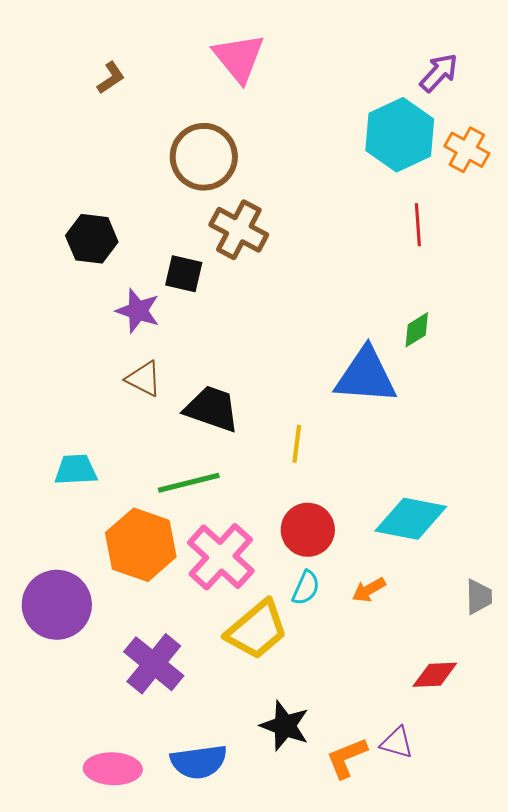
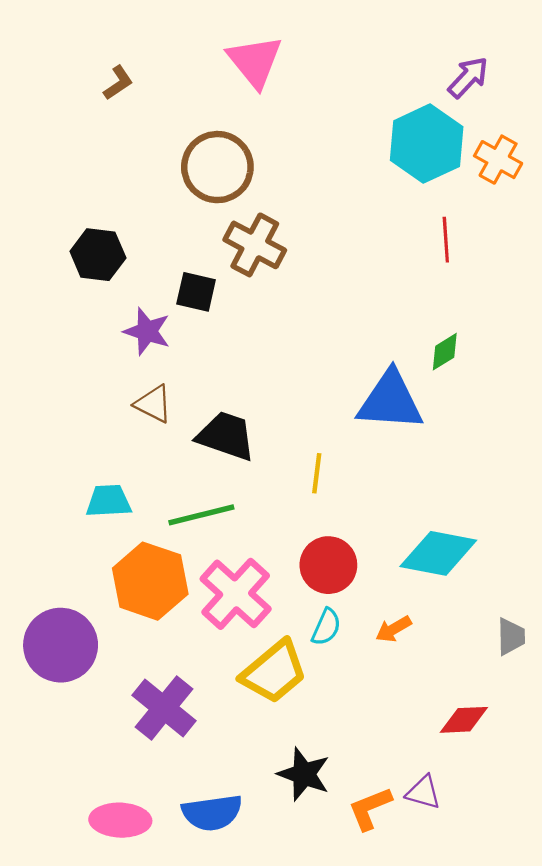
cyan trapezoid: (76, 470) -> (109, 501), moved

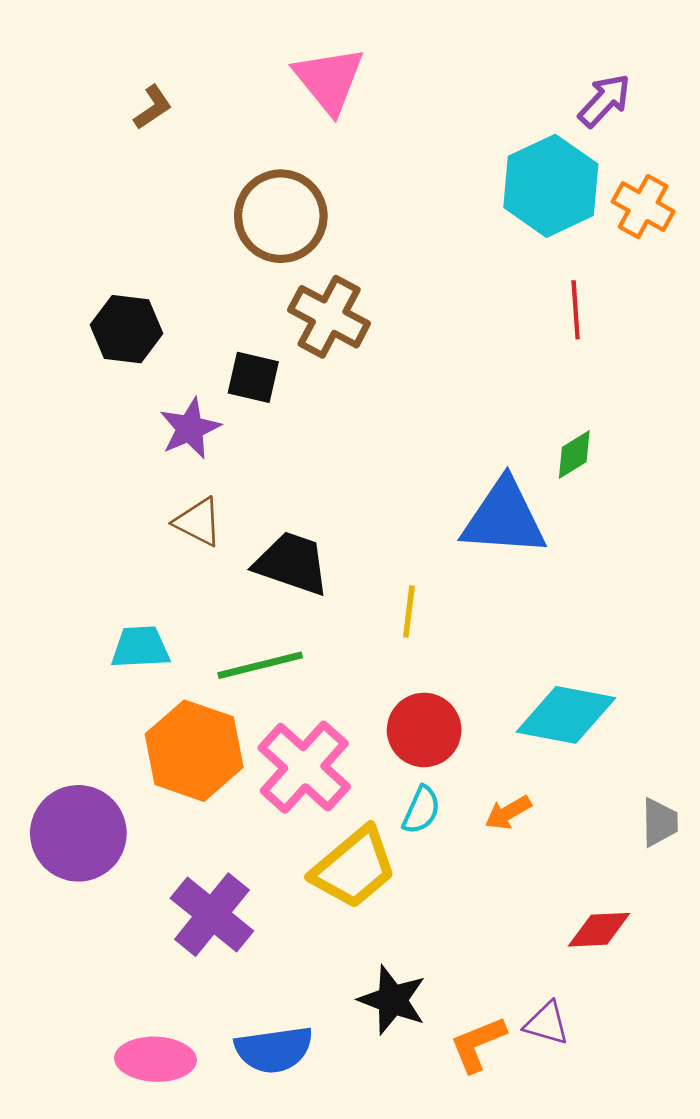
purple star: (147, 331) -> (190, 428), turned 30

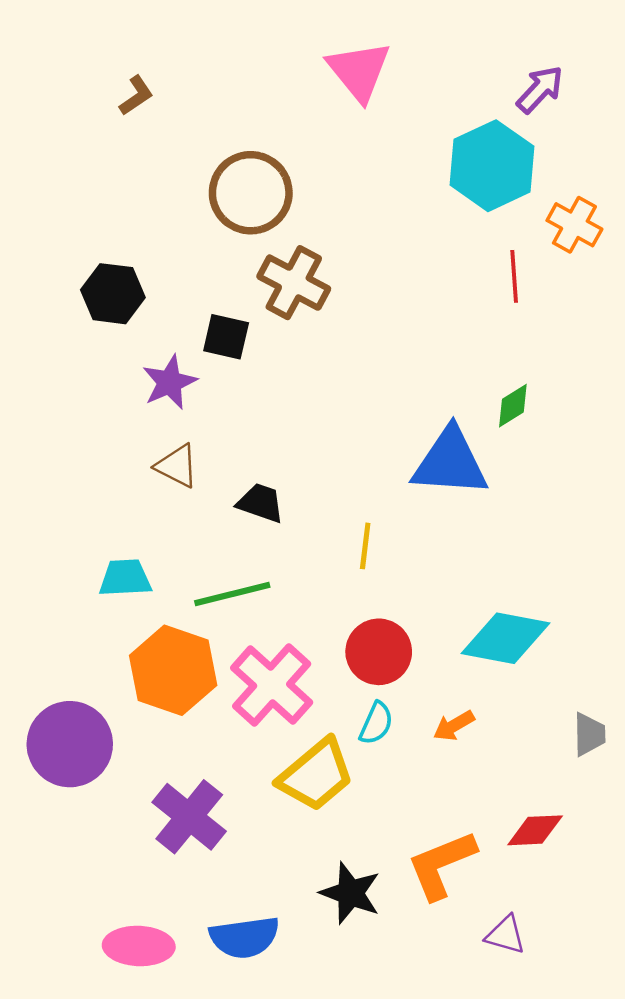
pink triangle: (329, 80) -> (359, 71), moved
orange cross: (643, 207) -> (574, 225), moved
black trapezoid: (292, 563) -> (261, 503), size x0.7
purple triangle: (547, 1023) -> (505, 935), moved
orange L-shape: (478, 1044) -> (441, 865), moved, size x1.4

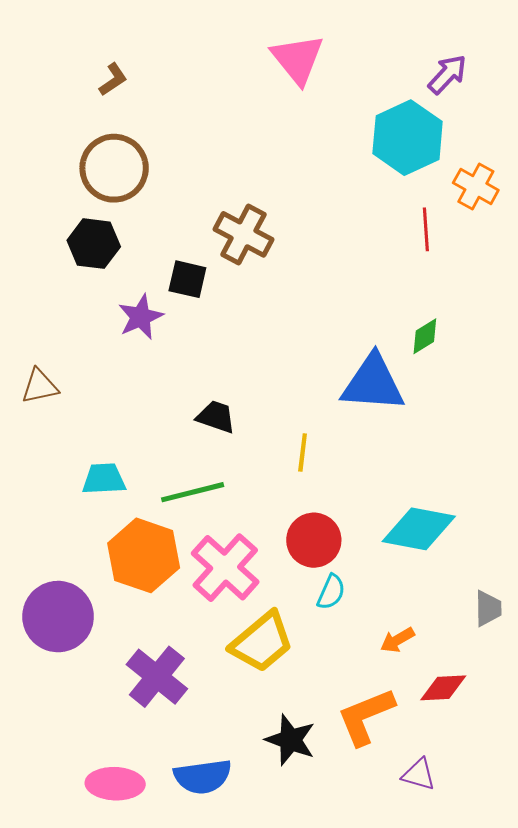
brown circle: (251, 193) -> (114, 168), moved
brown triangle: (177, 466) -> (40, 386), moved, turned -39
cyan semicircle: (376, 723) -> (331, 592), moved
orange arrow: (454, 726) -> (397, 640), moved

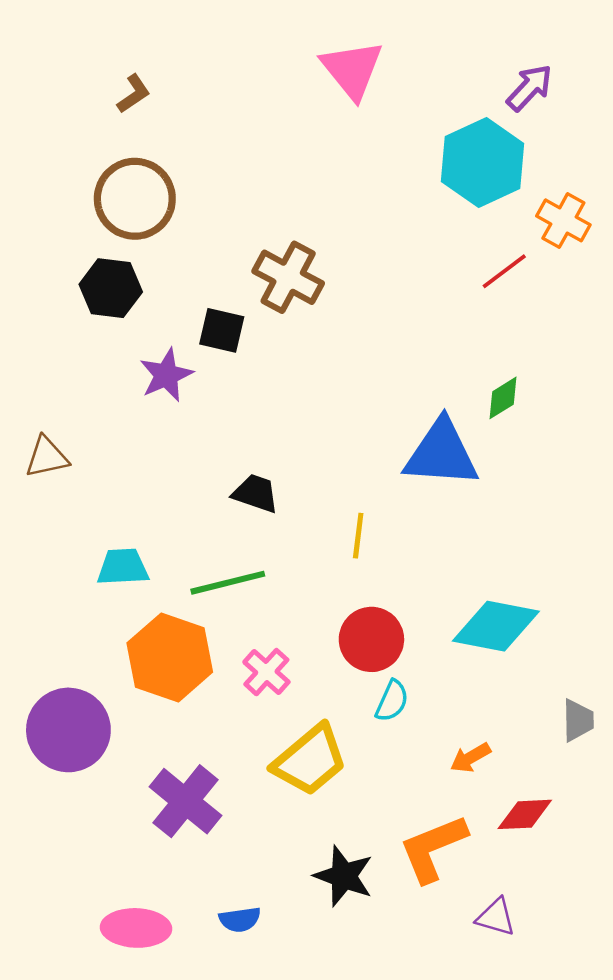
red line: (426, 229) -> (504, 271), turned 57
pink cross: (225, 568) -> (266, 672), size x0.6
blue semicircle: (203, 777) -> (240, 920), size x0.6

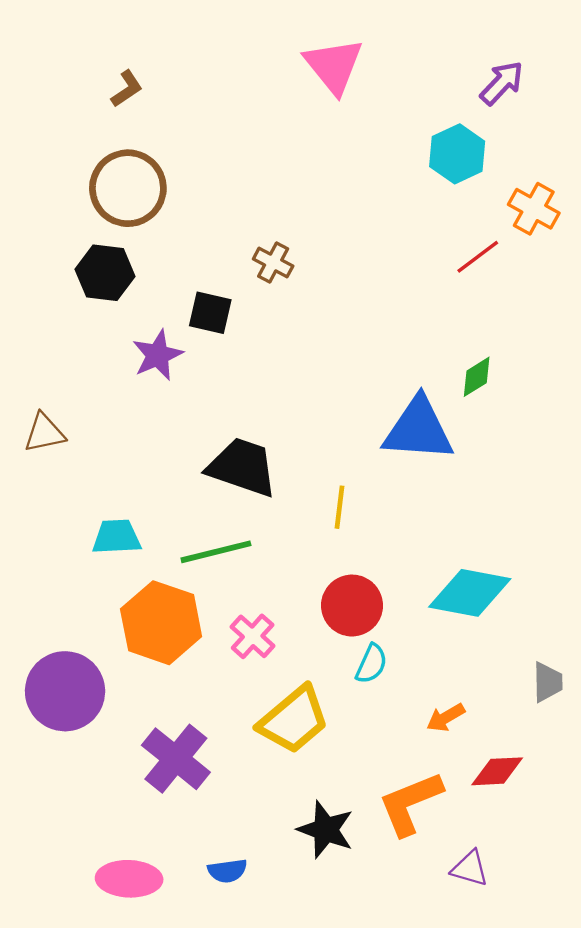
cyan hexagon: (483, 163) -> (457, 154), size x0.7
brown cross: (288, 277) -> (273, 262), size x0.6
black trapezoid: (256, 493) -> (242, 467), size x1.6

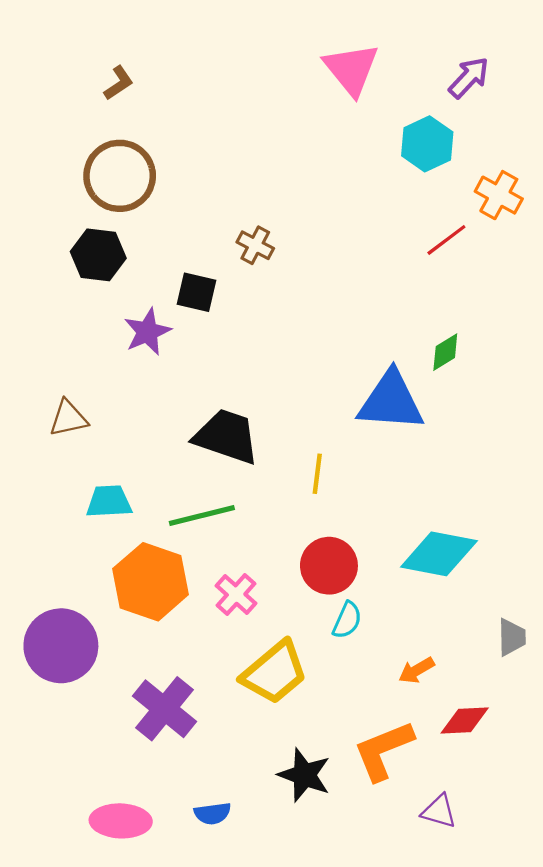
pink triangle: (334, 66) -> (351, 69), moved
brown triangle: (44, 433) -> (68, 418), moved

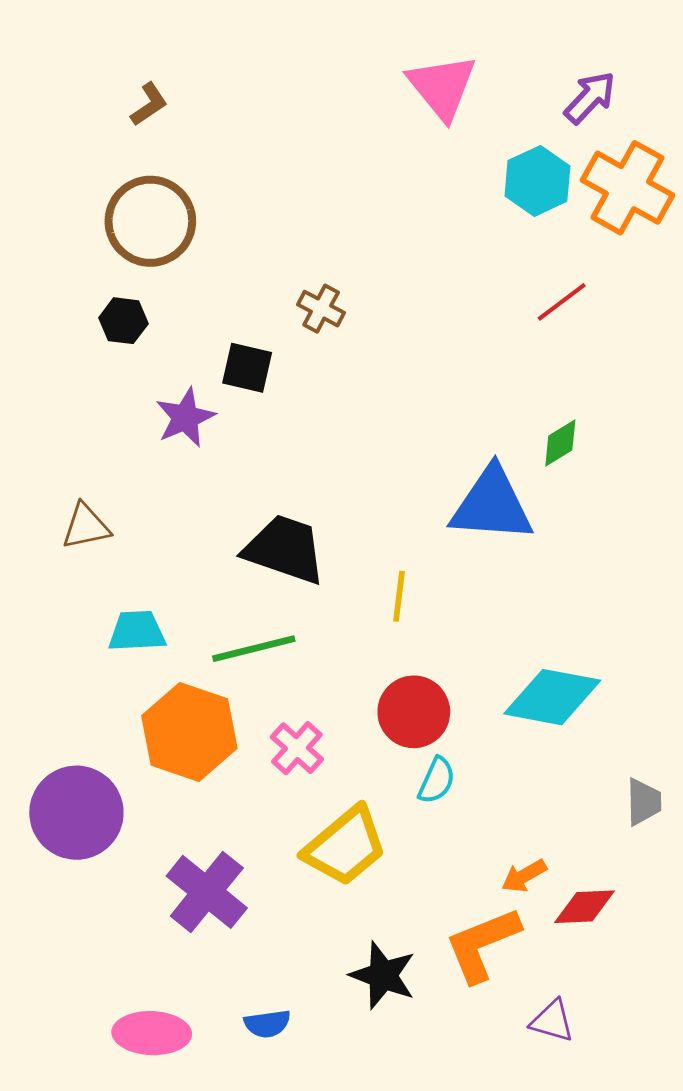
orange cross: (499, 195) -> (628, 188), moved, size x1.5
black hexagon: (98, 255) -> (123, 321), size x0.7
orange arrow: (417, 670) -> (524, 876), moved

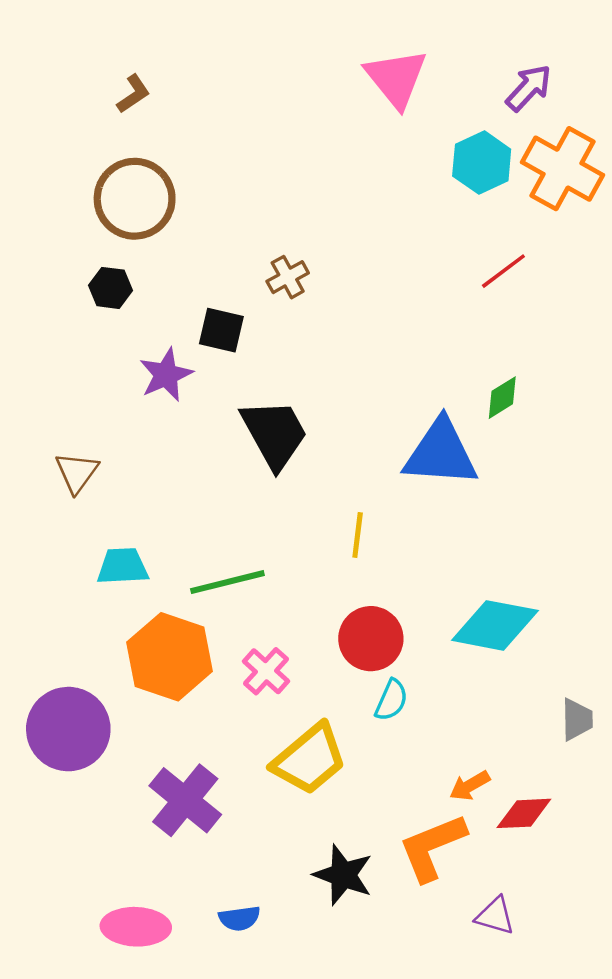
brown cross: (321, 309) -> (288, 277), turned 33
brown triangle: (86, 526) -> (77, 472), turned -42
black trapezoid: (285, 549) -> (274, 434), moved, turned 42

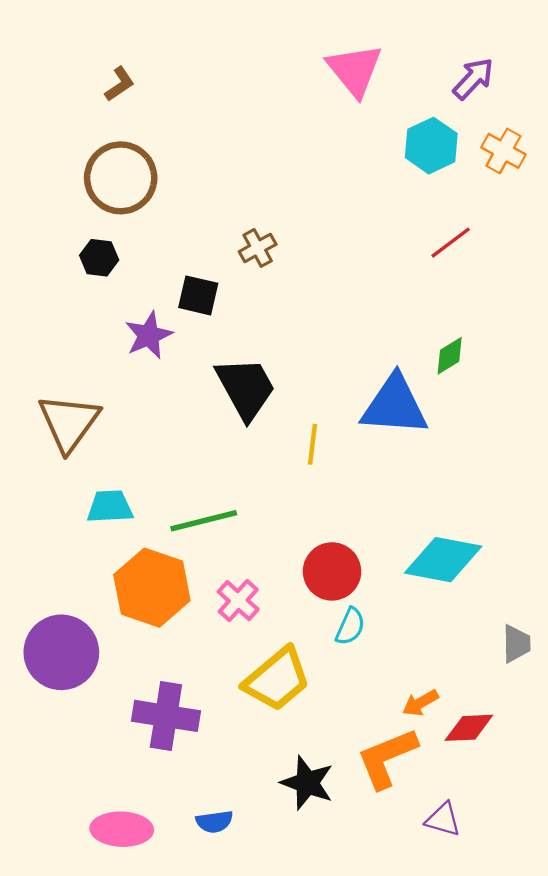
orange cross: (562, 169) -> (503, 151), size x0.6
brown triangle: (77, 472) -> (69, 423), size x1.6
yellow line: (358, 535) -> (313, 444), moved
purple cross: (185, 800) -> (166, 716), turned -30

